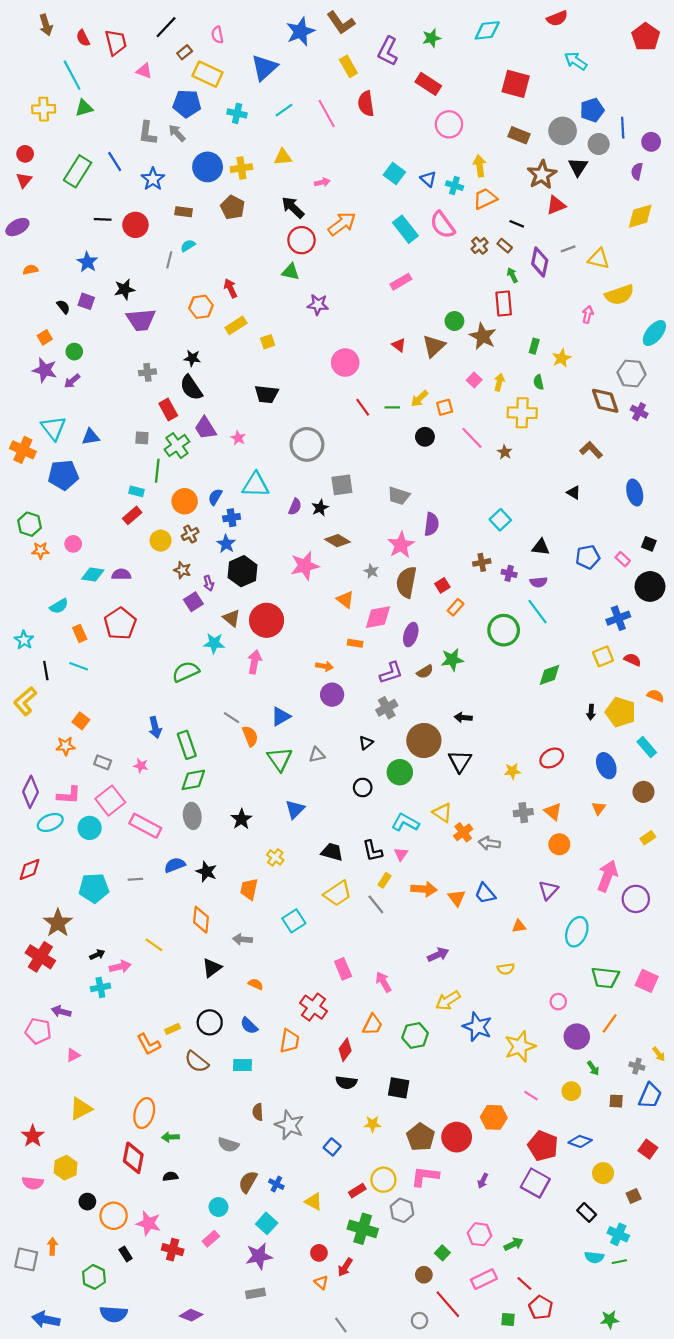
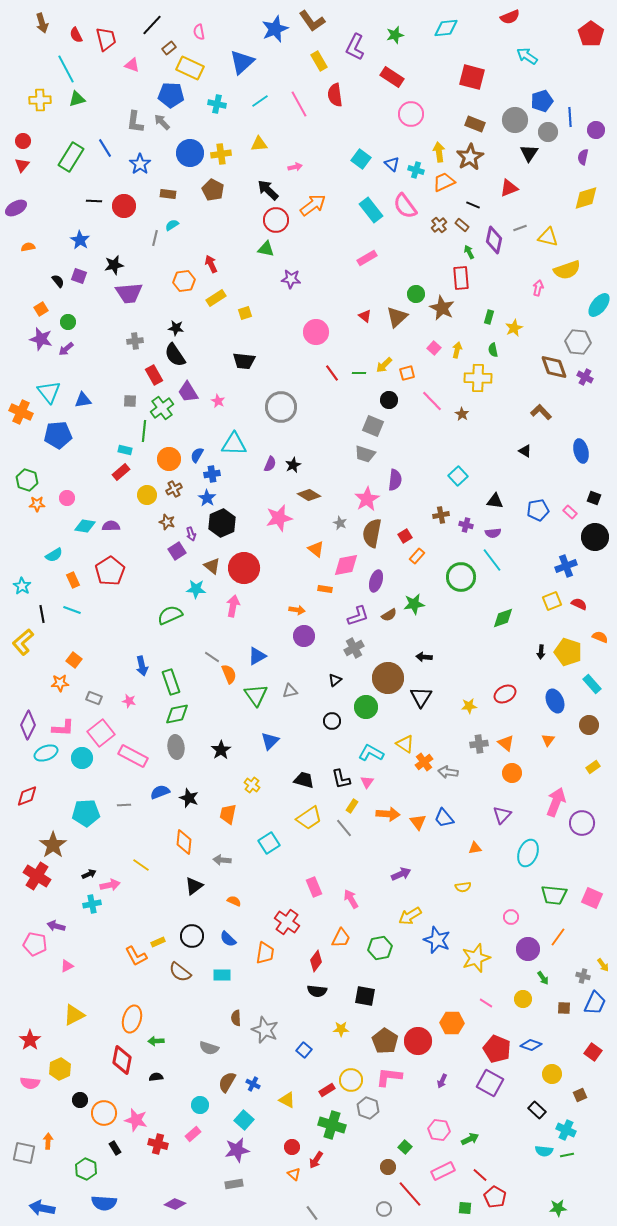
brown star: (542, 175) -> (470, 157), moved
gray square: (342, 485) -> (373, 426), moved, turned 30

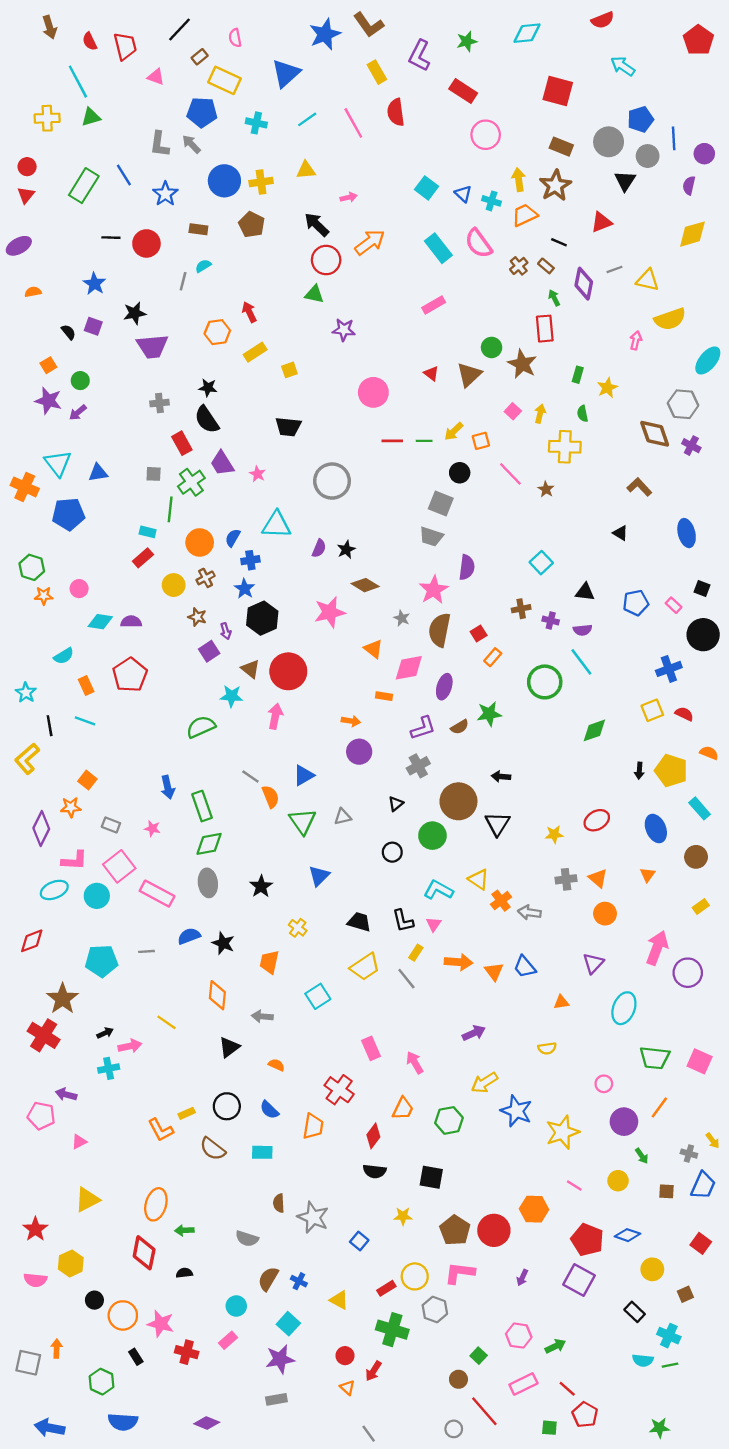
red line: (332, 373) -> (392, 441), turned -54
purple diamond: (28, 725) -> (41, 829), moved

